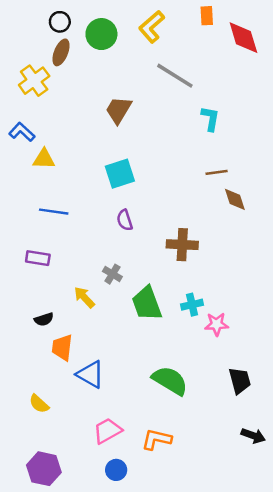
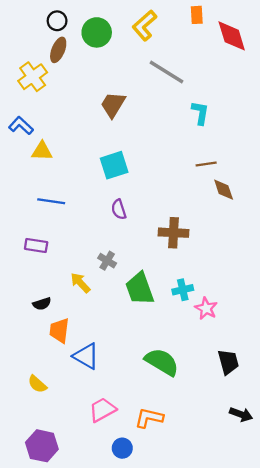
pink star: (217, 324) -> (206, 308), turned 30
blue circle: (116, 470) -> (122, 448), moved

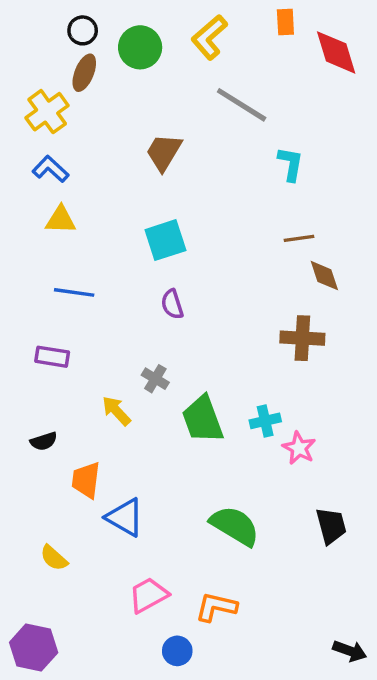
blue L-shape: (21, 126) -> (50, 169), moved
brown cross: (173, 233) -> (302, 338), moved
black semicircle: (42, 304) -> (44, 441), moved
black arrow: (241, 414) -> (350, 651), moved
purple hexagon: (42, 446) -> (34, 648), moved

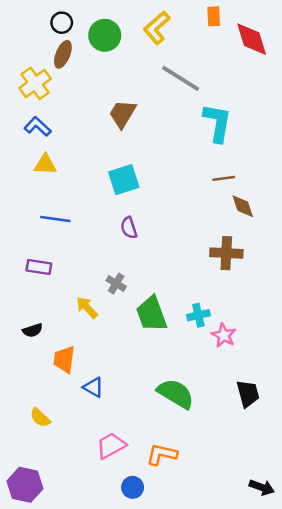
cyan L-shape: (291, 164) -> (217, 123), size x1.5
blue triangle: (125, 517) -> (93, 387), size x0.7

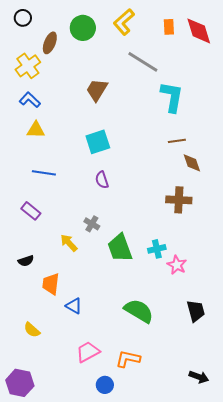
orange rectangle: (214, 16) -> (169, 27), moved
black circle: (62, 23) -> (23, 18), moved
purple rectangle: (39, 267) -> (31, 211), turned 30
black arrow: (262, 487) -> (199, 377), moved

